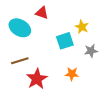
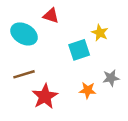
gray star: (91, 51) -> (111, 78), moved

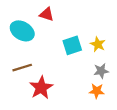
yellow star: (100, 33) -> (98, 44), moved
orange star: (88, 90) -> (97, 91), moved

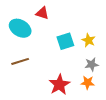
red star: (41, 88) -> (59, 85), moved

